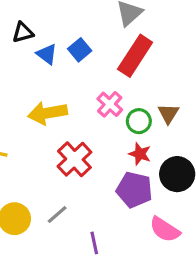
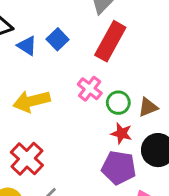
brown triangle: (168, 113) -> (148, 107), moved, turned 40
red cross: (74, 159) -> (27, 159), moved

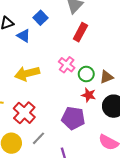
blue square: (58, 39) -> (40, 18), moved
red rectangle: (110, 41) -> (80, 32), size x0.7
purple pentagon: (119, 168) -> (73, 118), moved

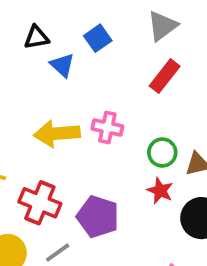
pink cross: (67, 65) -> (107, 127), moved, turned -35
red cross: (24, 113) -> (40, 203), turned -30
purple pentagon: (73, 118) -> (98, 217), moved

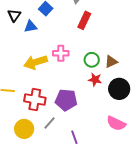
black triangle: (36, 37) -> (14, 15), turned -32
blue triangle: (62, 65) -> (31, 27), turned -40

